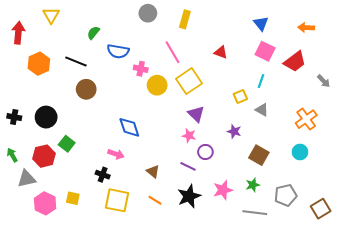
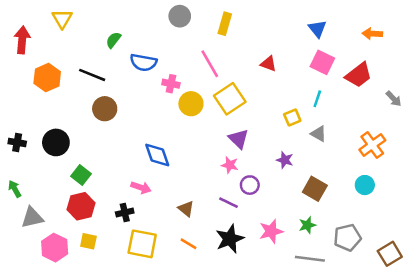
red hexagon: (44, 156) -> (81, 206), moved
black cross: (103, 175) -> (125, 213), turned -32

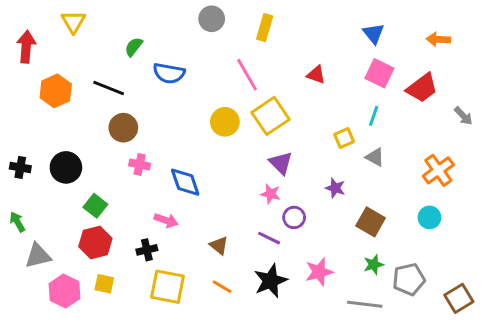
pink cross: (171, 84) -> (140, 164), moved
green star: (307, 225) -> (374, 265), moved

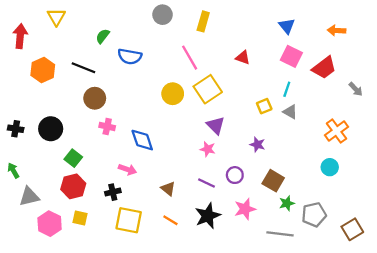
gray triangle: (375, 157) -> (290, 112), moved
purple circle: (294, 217) -> (235, 175), moved
brown square: (371, 222) -> (273, 181), moved

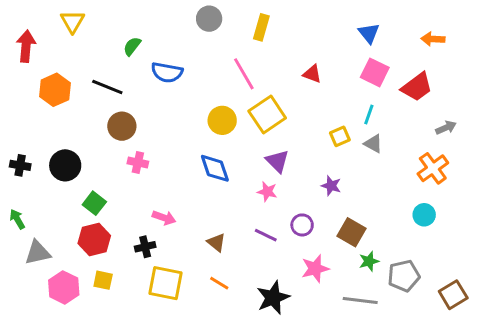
gray arrow: (356, 89) -> (446, 128), moved, turned -70
blue diamond: (142, 140) -> (215, 168), moved
black star: (208, 216) -> (273, 298), moved

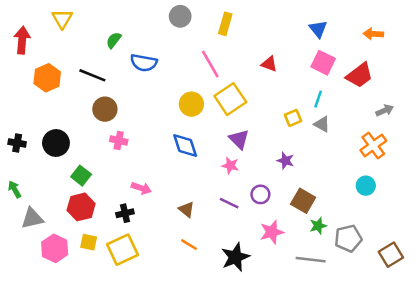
yellow square: (165, 283) -> (122, 250), moved, turned -36

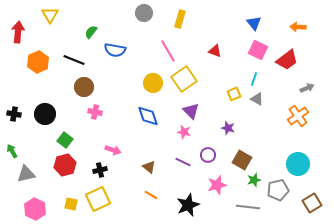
cyan circle: (366, 186) -> (298, 164), moved, size x1.5
yellow square: (89, 242) -> (71, 204), moved
pink hexagon: (55, 248) -> (35, 209), moved

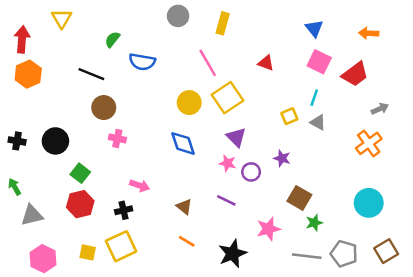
orange hexagon: (38, 62) -> (28, 74), moved
purple circle: (208, 155) -> (251, 172), moved
gray pentagon: (278, 190) -> (344, 254), moved, turned 30

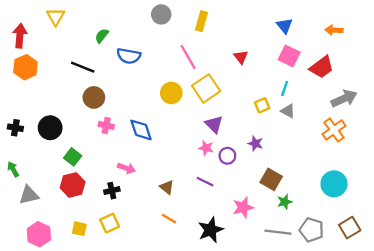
red triangle: (266, 63) -> (241, 57), turned 32
gray arrow: (380, 109) -> (344, 99), size x1.6
blue diamond: (183, 143) -> (141, 130), moved
yellow square: (121, 246) -> (110, 223), size x0.7

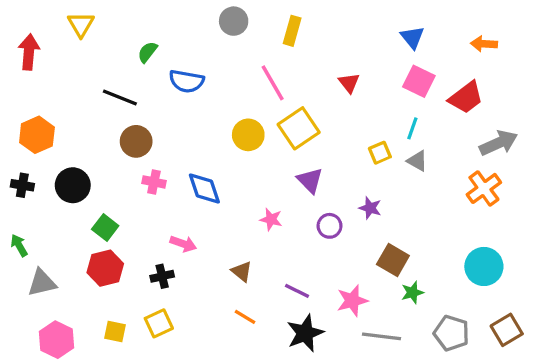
orange hexagon: (25, 67) -> (37, 135), moved
pink star: (206, 148) -> (271, 219), moved
purple line: (205, 182) -> (297, 291), moved
gray line: (278, 232) -> (382, 336), moved

